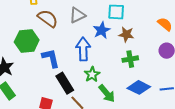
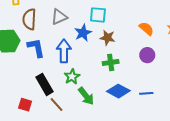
brown semicircle: (48, 18) -> (29, 19), turned -125
blue L-shape: (51, 58) -> (36, 48), moved

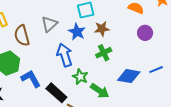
blue L-shape: (36, 48) -> (31, 79), moved
green cross: (111, 62) -> (104, 53), moved

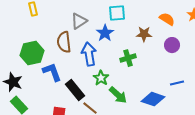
brown star: (102, 29) -> (144, 34), moved
brown semicircle: (22, 36) -> (64, 42), moved
blue diamond: (129, 76) -> (153, 99), moved

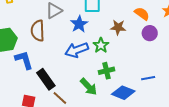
purple circle: (172, 45) -> (150, 33), moved
blue arrow: (89, 54) -> (77, 50), moved, turned -105
green cross: (128, 58) -> (106, 71), moved
green star: (101, 78) -> (101, 45), moved

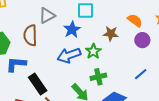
blue L-shape: (24, 60) -> (16, 64), turned -70
blue line: (148, 78) -> (141, 74), moved, turned -32

